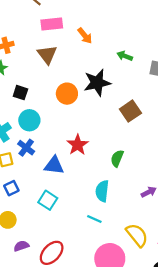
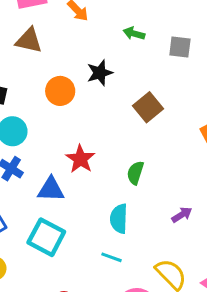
brown triangle: (47, 55) -> (29, 40), turned -35
black star: (97, 83) -> (100, 73), size x0.7
cyan square: (48, 200) -> (46, 237), size x1.4

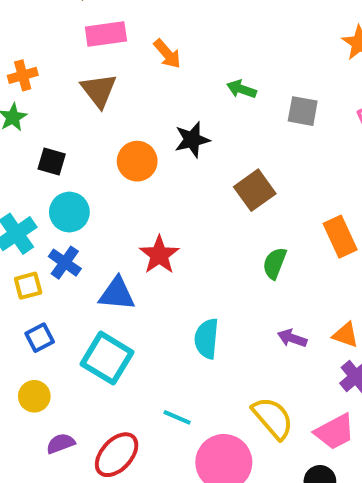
brown triangle: (29, 40) -> (99, 90), turned 36
green semicircle: (135, 173) -> (275, 263), moved
purple arrow: (182, 215) -> (292, 338), turned -132
cyan line: (112, 257) -> (177, 417), moved

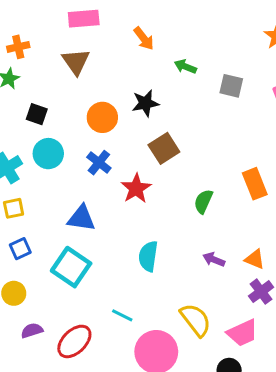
orange arrow: (167, 54) -> (144, 38), moved
brown square: (255, 190) -> (164, 148), moved
red star: (159, 255) -> (136, 188), moved
blue cross: (65, 263) -> (99, 163), moved

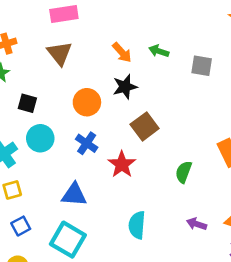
orange arrow: (144, 38) -> (122, 52), moved

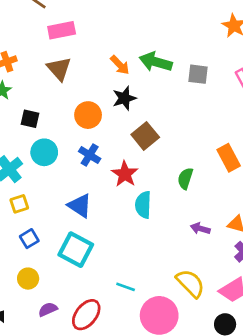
green arrow: (159, 51) -> (156, 62), size x1.6
blue triangle: (74, 195) -> (80, 206), turned 32
cyan semicircle: (137, 225) -> (143, 205), moved

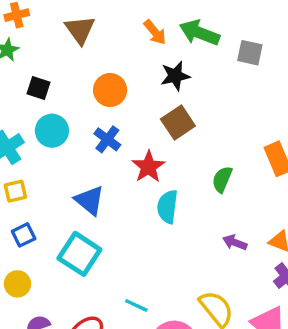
black star: (124, 98) -> (175, 76), moved

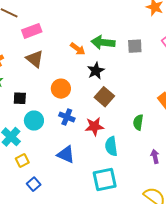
red star: (148, 167) -> (94, 126), turned -30
purple arrow: (235, 242) -> (155, 156), turned 72
cyan square: (79, 254) -> (105, 179), moved, turned -30

